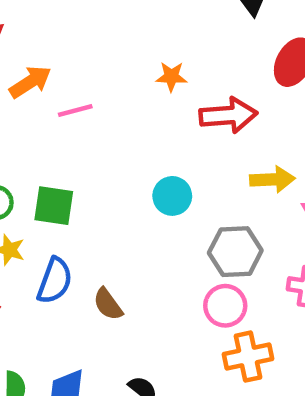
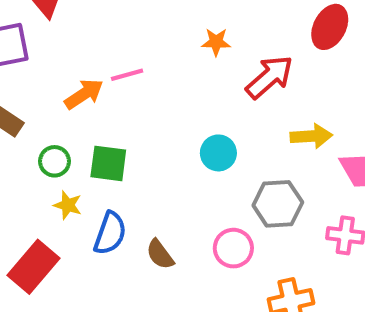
orange arrow: (30, 82) -> (84, 94), moved
red arrow: (228, 115) -> (270, 77), turned -36
pink circle: (225, 306) -> (233, 248), moved

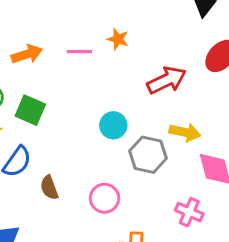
orange star: (216, 42) -> (118, 39), moved
pink line: (127, 75) -> (79, 52), moved
gray hexagon: (278, 204) -> (148, 155), moved

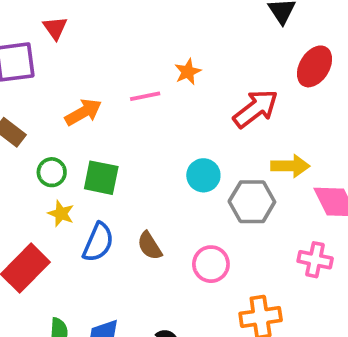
orange star: (118, 39) -> (188, 72), turned -30
brown semicircle: (49, 188) -> (150, 246), moved

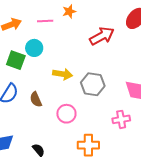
yellow arrow: (290, 166) -> (63, 74), moved
cyan circle: (203, 175) -> (34, 48), moved
pink cross: (315, 260) -> (121, 119), turned -30

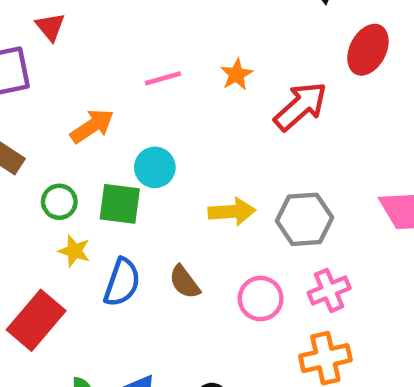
orange star: (69, 11) -> (237, 74), moved
pink line: (45, 21) -> (163, 78), moved
pink cross: (121, 119) -> (329, 290), moved

